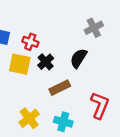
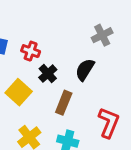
yellow square: (20, 64) -> (19, 92), moved, turned 30
brown rectangle: (60, 88) -> (64, 103), turned -42

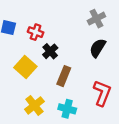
black semicircle: (85, 70) -> (98, 48), moved

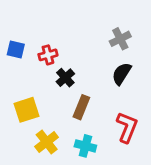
red cross: (36, 32) -> (48, 55), turned -35
yellow square: (25, 67) -> (27, 110), moved, turned 30

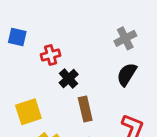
blue square: (16, 50) -> (17, 37), moved
brown rectangle: (81, 107) -> (85, 109), turned -35

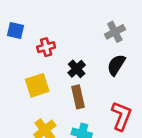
black cross: (69, 79) -> (77, 69), moved
yellow square: (28, 112) -> (37, 85), moved

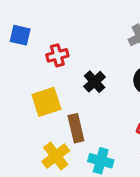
brown rectangle: (78, 97) -> (76, 128), moved

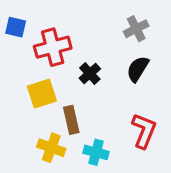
red cross: (57, 55) -> (53, 47), size x1.6
yellow cross: (56, 156) -> (51, 148), turned -32

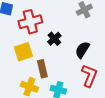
black semicircle: (138, 69) -> (82, 50), moved

